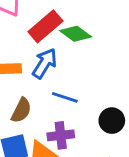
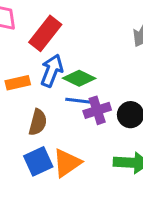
green diamond: (76, 34) -> (79, 78), moved
purple cross: (61, 135) -> (97, 110), moved

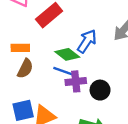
blue arrow: (52, 71) -> (87, 41), moved
brown semicircle: (38, 122) -> (25, 69), moved

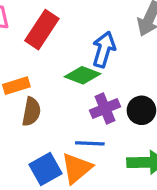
blue line: (63, 71) -> (90, 143), moved

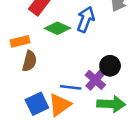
green diamond: (83, 75) -> (57, 28), moved
purple cross: (105, 109) -> (95, 80), moved, turned -30

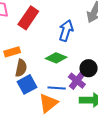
green diamond: (57, 28) -> (56, 58), moved
blue square: (37, 104) -> (27, 84), moved

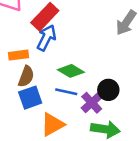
blue arrow: (66, 31) -> (46, 38), moved
blue line: (57, 88) -> (66, 92), moved

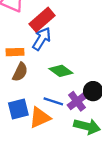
blue line: (66, 92) -> (53, 101), moved
blue square: (30, 98) -> (18, 109), moved

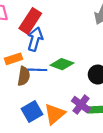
blue line: (53, 101) -> (37, 70), moved
purple cross: (77, 101) -> (81, 105), moved

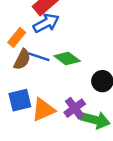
blue arrow: (35, 39) -> (46, 23), turned 30
orange rectangle: (13, 59) -> (17, 37), turned -49

